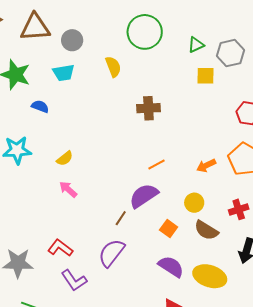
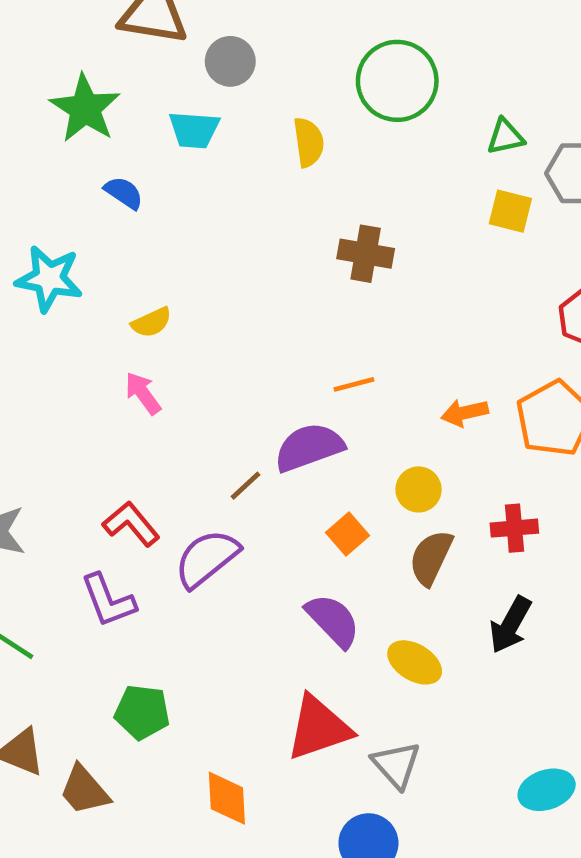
brown semicircle: (206, 230) -> (431, 558), turned 70
red L-shape: (60, 248) -> (131, 524), moved
yellow ellipse: (210, 276) -> (415, 662), size x0.7

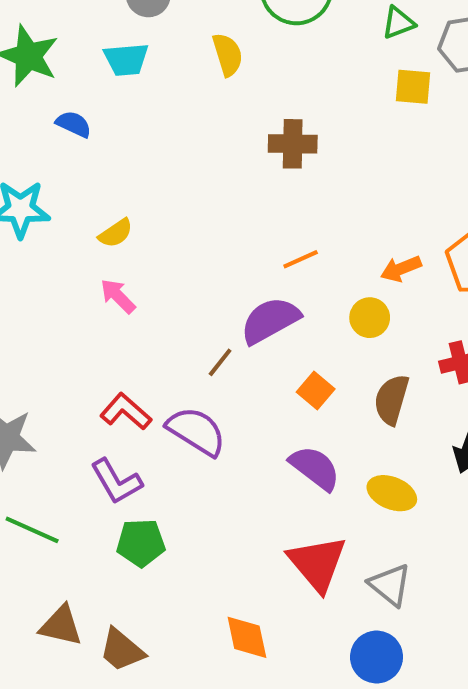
yellow circle: (419, 489) -> (370, 318), moved
purple semicircle: (207, 558) -> (196, 431), turned 80
green pentagon: (142, 712) -> (141, 543), moved
red triangle: (319, 728) -> (317, 563), turned -42

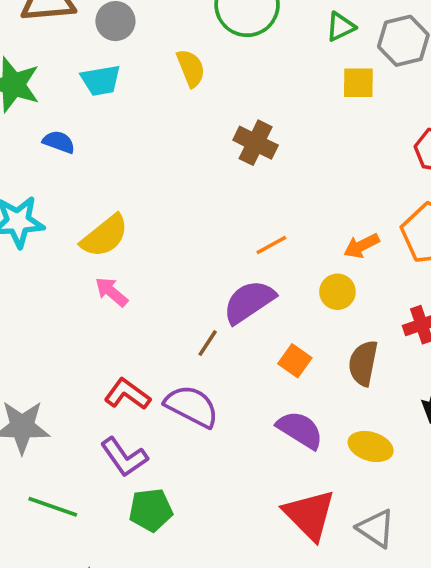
brown cross: (293, 144) -> (256, 143), turned 30
yellow semicircle: (116, 233) -> (105, 236), size x1.6

